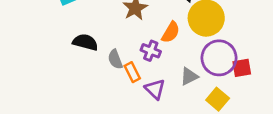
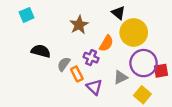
gray semicircle: (115, 59) -> (64, 64), turned 56

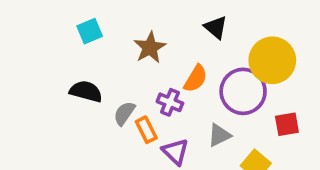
cyan square: (27, 15) -> (90, 31), moved
yellow circle: (134, 32) -> (272, 60), moved
purple circle: (144, 63) -> (243, 91), moved

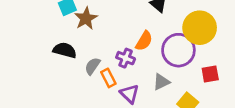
brown star: (150, 48) -> (86, 18), moved

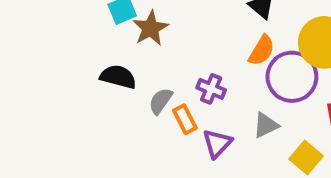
orange semicircle: (144, 41) -> (262, 50), moved
purple triangle: (130, 94) -> (217, 143), turned 30

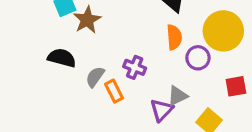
orange semicircle: (262, 50) -> (174, 37), turned -35
purple circle: (292, 77) -> (198, 58), size x0.6
purple triangle: (217, 143) -> (162, 110), moved

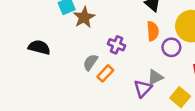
black semicircle: (62, 58) -> (39, 47), moved
purple cross: (135, 67) -> (117, 45), moved
orange rectangle: (114, 91) -> (105, 73), turned 70

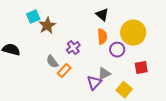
purple cross: (117, 45) -> (73, 48), turned 32
gray semicircle: (90, 62) -> (52, 62), turned -72

